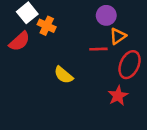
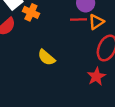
red line: (98, 49) -> (79, 19), moved

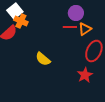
orange cross: (31, 12) -> (21, 21), moved

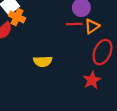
yellow semicircle: (43, 59) -> (43, 61), turned -42

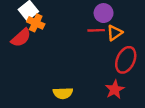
yellow semicircle: (43, 61) -> (63, 93), moved

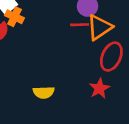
orange triangle: (115, 33) -> (99, 27), size x1.5

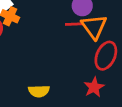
orange triangle: (99, 27) -> (94, 27), turned -32

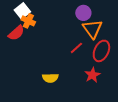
red line: (74, 24) -> (76, 48), moved, turned -40

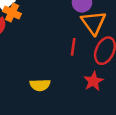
red line: (76, 48) -> (73, 47), turned -40

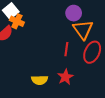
red star: (93, 81) -> (65, 77), moved

